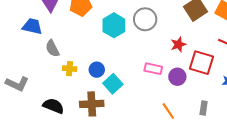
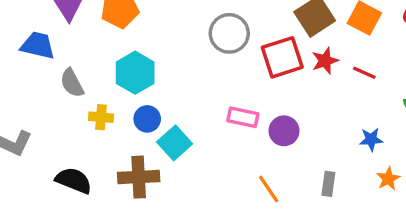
cyan hexagon: (114, 25) -> (135, 73), moved
red star: (178, 44) -> (325, 61), moved
red square: (202, 63) -> (282, 57), moved, turned -35

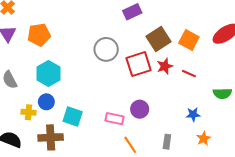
yellow cross: (101, 117) -> (29, 112), moved
pink rectangle: (243, 117) -> (114, 119), moved
blue circle: (147, 119) -> (46, 102), moved
cyan square: (175, 143) -> (73, 117), turned -30

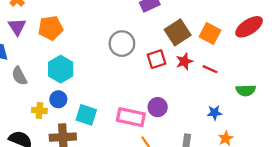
red square: (139, 64) -> (156, 59), size x0.7
pink rectangle: (114, 119) -> (131, 117), size x1.4

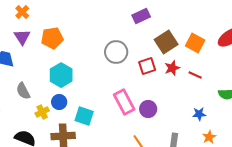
gray semicircle: (19, 76) -> (23, 91), moved
yellow cross: (39, 110) -> (42, 112), turned -32
pink rectangle: (131, 117) -> (124, 102), moved, turned 50

